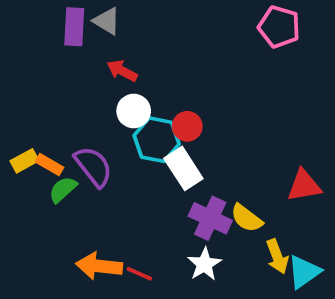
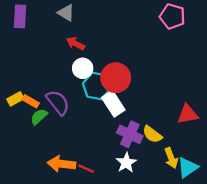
purple rectangle: (74, 27) -> (20, 16), moved
red circle: (187, 126) -> (116, 78), size x1.6

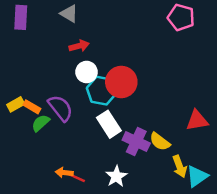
red arrow: (76, 43) -> (79, 46), turned 138
white rectangle: (113, 104) -> (109, 124), moved
white star: (126, 163) -> (116, 176), moved
orange arrow: (61, 164) -> (64, 173), size x0.6
red line: (86, 169) -> (77, 178), moved

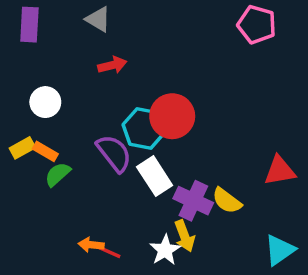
white circle: (87, 72) -> (45, 102), moved
purple semicircle: (60, 108) -> (114, 153), moved
yellow arrow: (180, 166) -> (184, 236), moved

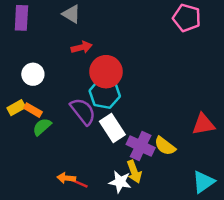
red circle: (172, 116) -> (106, 72), moved
white star: (165, 250) -> (120, 182), turned -30

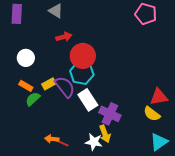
yellow rectangle: (16, 108) -> (49, 84), moved
yellow semicircle: (165, 146) -> (152, 114), moved

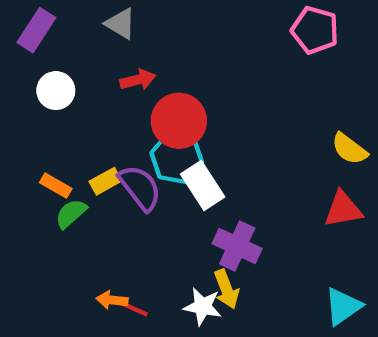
purple rectangle: (17, 14) -> (36, 30), turned 30
white circle: (26, 58) -> (56, 91), moved
white rectangle: (88, 100) -> (203, 186), moved
yellow semicircle: (152, 114) -> (349, 149), moved

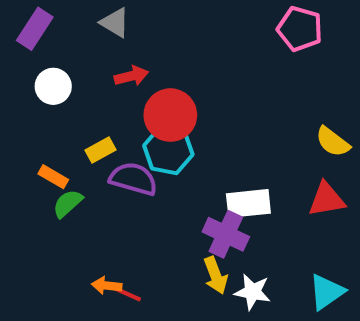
yellow rectangle: (105, 181) -> (100, 150), moved
white rectangle: (203, 186) -> (248, 203), moved, turned -63
purple semicircle: (140, 188) -> (133, 179), turned -36
white star: (203, 306) -> (253, 292), moved

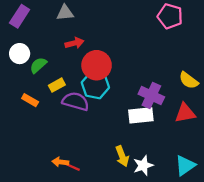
gray triangle: (115, 23) -> (65, 13), turned -36
white circle: (53, 86) -> (20, 54), moved
green semicircle: (68, 203) -> (38, 65), moved
purple cross: (226, 234) -> (151, 96), moved
white star: (253, 292) -> (143, 165), turned -30

